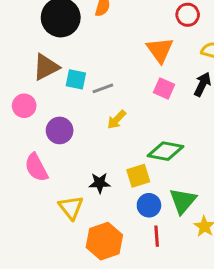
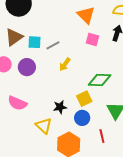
purple circle: (60, 130) -> (27, 67), moved
pink semicircle: (36, 167) -> (17, 103), turned -30
blue circle: (149, 205) -> (82, 118), moved

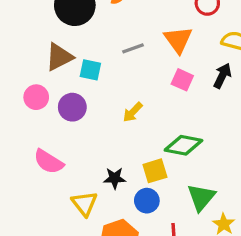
gray line: (53, 45) -> (133, 48), moved

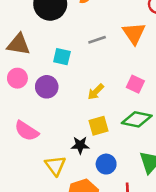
brown triangle: (59, 57) -> (19, 44), moved, turned 35
pink square: (182, 80) -> (135, 84), moved
yellow square: (155, 171) -> (99, 126), moved

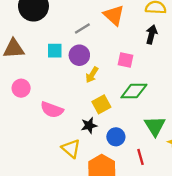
pink circle: (17, 78) -> (21, 88), moved
purple circle: (47, 87) -> (79, 55), moved
pink semicircle: (27, 131) -> (52, 110), moved

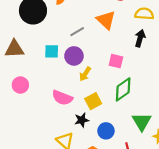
green diamond: (134, 91) -> (123, 89), turned -35
pink semicircle: (52, 110) -> (62, 98), moved

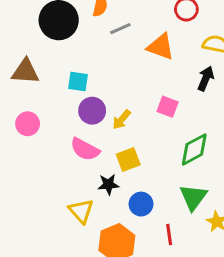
orange triangle: (106, 20) -> (161, 47), turned -30
gray line: (77, 32) -> (120, 29), moved
purple circle: (74, 56) -> (92, 111), moved
green diamond: (123, 89) -> (194, 149), moved

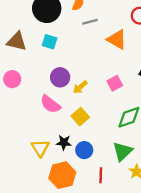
cyan square: (78, 82) -> (50, 42), moved
pink square: (168, 107) -> (115, 83), turned 32
yellow square: (128, 160) -> (80, 117), turned -30
black star: (108, 184) -> (64, 142), moved

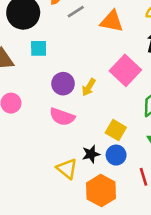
pink square: (115, 83) -> (125, 70), size x1.6
yellow square: (80, 117) -> (116, 130), moved

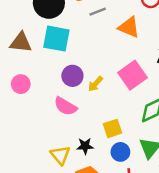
cyan square: (39, 48) -> (56, 39), size x1.6
yellow square: (116, 130) -> (113, 128), turned 30
blue circle: (116, 155) -> (120, 152), moved

